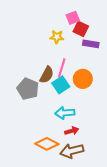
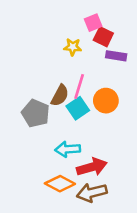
cyan arrow: (65, 113) -> (68, 149), moved
red arrow: (72, 131) -> (92, 167), size x1.6

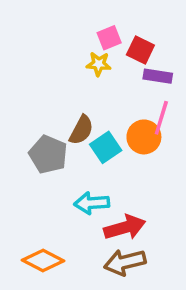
pink square: (93, 23) -> (109, 38), moved
pink line: (79, 87) -> (161, 118), moved
orange diamond: (60, 184) -> (43, 260), moved

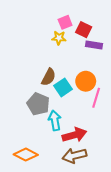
pink line: (161, 118) -> (96, 98), moved
gray pentagon: (48, 154) -> (38, 104), moved
cyan arrow: (92, 203) -> (55, 120), turned 84

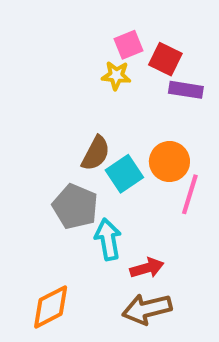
red arrow: (74, 135) -> (147, 268), size x0.7
orange diamond: (26, 155) -> (51, 307), turned -55

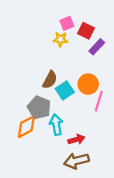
purple rectangle: (186, 90) -> (97, 47), turned -56
orange diamond: (51, 307) -> (26, 127), moved

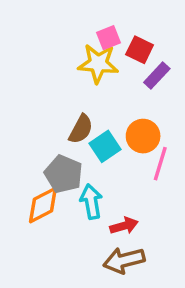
yellow star: (60, 39) -> (98, 64), size x1.6

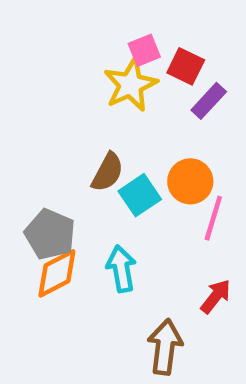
yellow star: (98, 64) -> (130, 85), turned -30
gray pentagon: (64, 174) -> (50, 234), moved
red arrow: (124, 226) -> (216, 296), moved, turned -36
brown arrow: (124, 260) -> (165, 347), turned 111

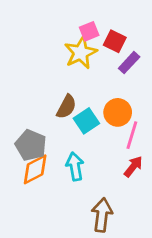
red arrow: (216, 296) -> (133, 166), moved

